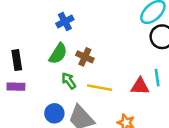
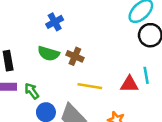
green semicircle: (58, 54) -> (49, 54), turned 75
green arrow: (69, 81) -> (32, 91), moved

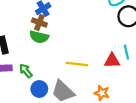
brown cross: (75, 56) -> (39, 22), moved

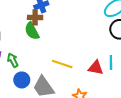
brown cross: (39, 22) -> (35, 17), turned -32
green semicircle: (39, 37) -> (32, 31), turned 36

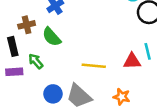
brown cross: (35, 17) -> (27, 25), moved
green arrow: (13, 60) -> (36, 61), moved

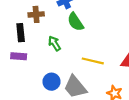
green semicircle: (52, 37) -> (75, 22), moved
green arrow: (36, 61) -> (54, 43), moved

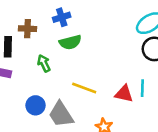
green semicircle: (75, 22) -> (70, 42), turned -78

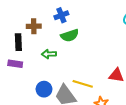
green arrow: (44, 63) -> (49, 54), turned -64
yellow line: (84, 88) -> (83, 84), moved

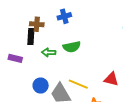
green semicircle: (70, 35) -> (72, 47), moved
black rectangle: (18, 42) -> (31, 36), moved

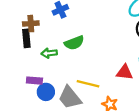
purple rectangle: (15, 58) -> (34, 81), moved

